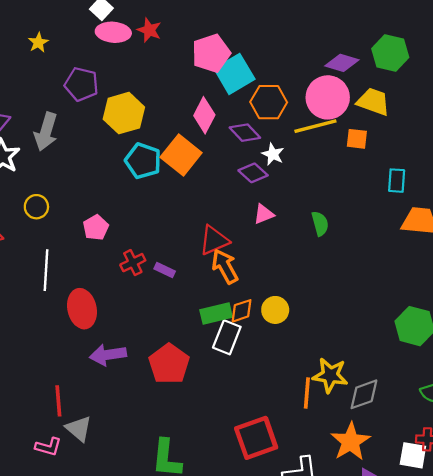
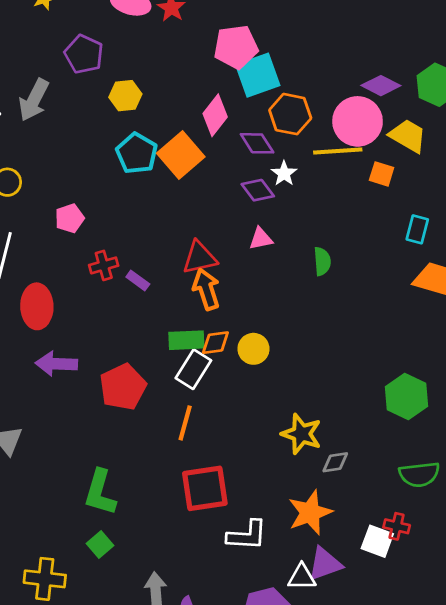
yellow hexagon: (124, 113) -> (125, 96), size x0.7
orange line: (307, 393) -> (185, 423), moved
gray diamond: (364, 394) -> (335, 462), size x0.7

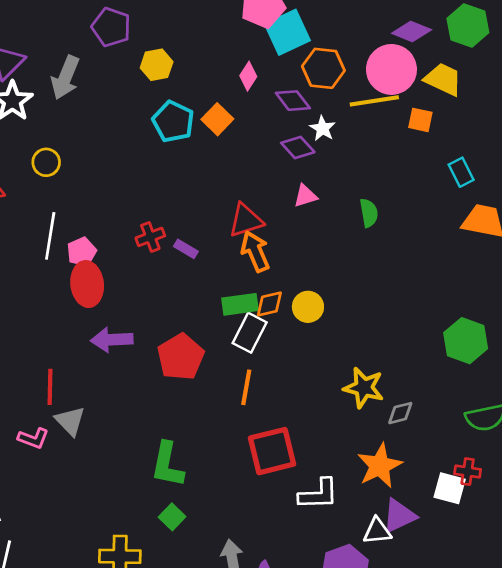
pink diamond: (215, 115) -> (248, 76), size x0.7
orange square: (181, 155) -> (217, 119), size x0.7
pink pentagon: (70, 218) -> (82, 252), moved
cyan rectangle: (417, 229) -> (461, 172), turned -36

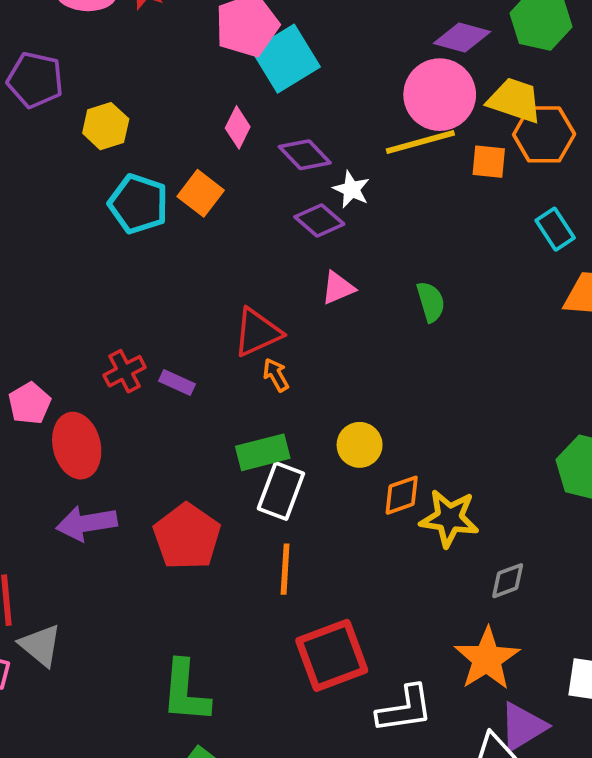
orange hexagon: (323, 68) -> (544, 134), moved
orange arrow: (255, 251) -> (276, 375), size x0.6
red ellipse: (87, 284) -> (77, 446), moved
orange diamond: (269, 304) -> (402, 495), moved
yellow star: (364, 388) -> (449, 518), moved

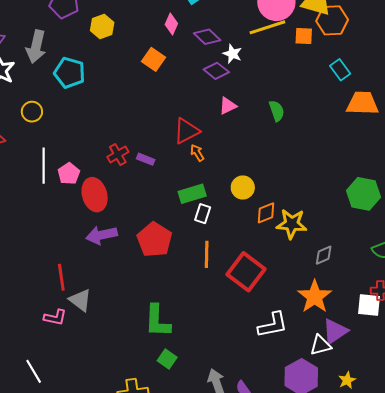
cyan pentagon: (138, 204) -> (69, 73), moved
white rectangle: (281, 491) -> (203, 214), size x0.7
red square: (332, 655) -> (246, 272), moved, turned -30

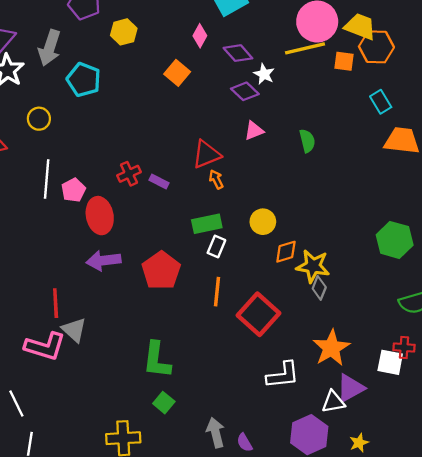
gray diamond: (324, 255) -> (319, 288), moved, turned -50
pink L-shape: (55, 317) -> (45, 346), size x1.6

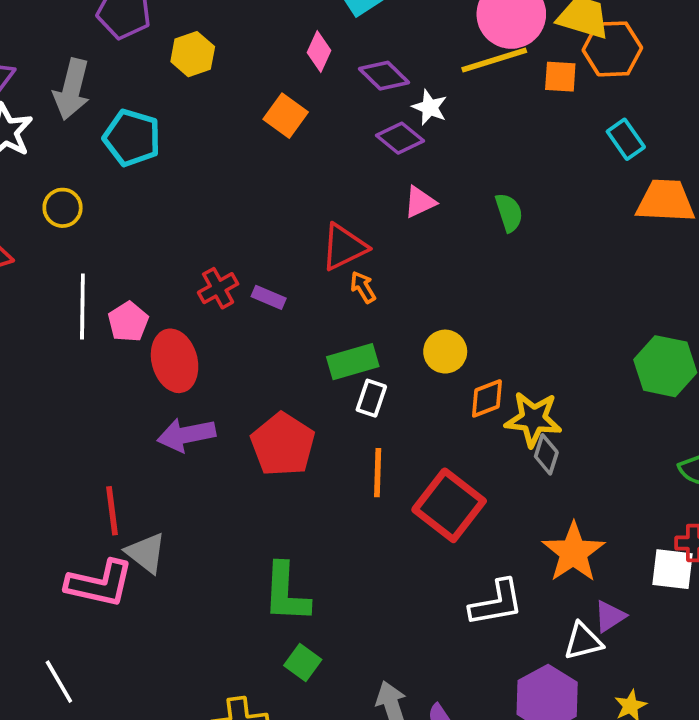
purple triangle: (350, 388) -> (610, 616), size x0.7

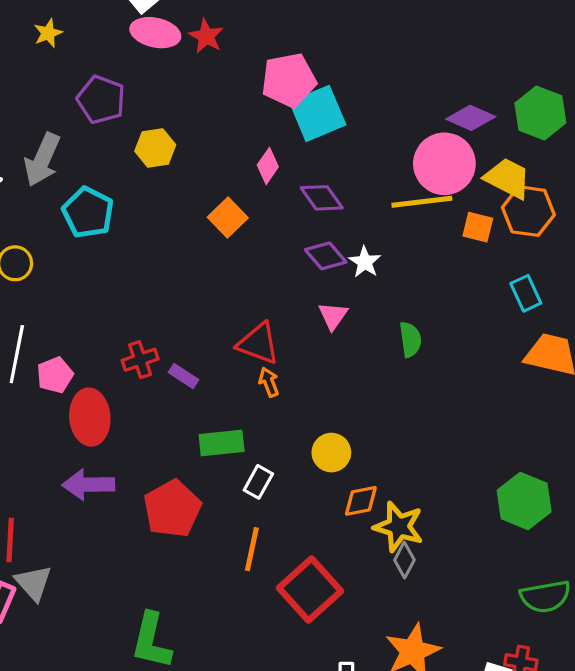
white star: (430, 107) -> (365, 262), moved
pink triangle: (420, 202) -> (333, 316), turned -40
red triangle: (344, 247) -> (258, 343), turned 36
green rectangle: (353, 362) -> (222, 443), moved

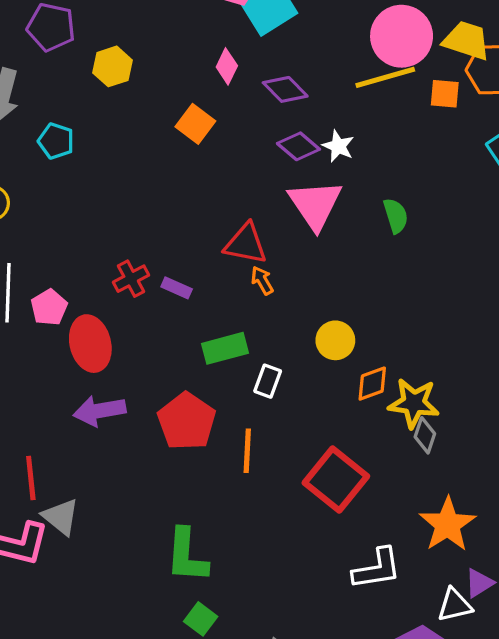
cyan pentagon: (88, 212) -> (56, 141), size x0.7
pink triangle: (333, 316) -> (315, 205), size x1.8
orange line: (252, 549) -> (247, 451), moved

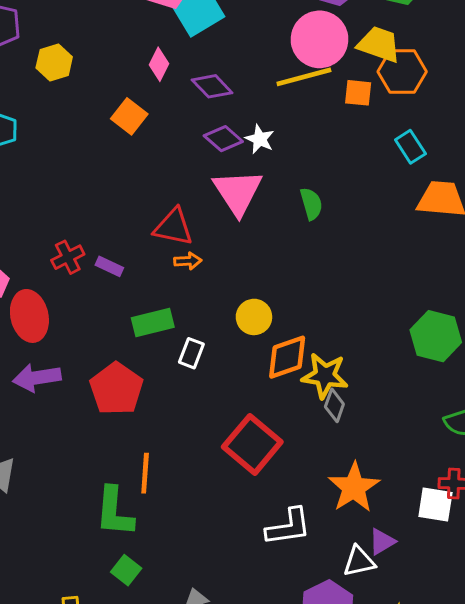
orange arrow: (262, 280) -> (188, 261), turned 116
orange diamond: (372, 384) -> (287, 357), size x1.4
orange line: (247, 451) -> (145, 473), moved

